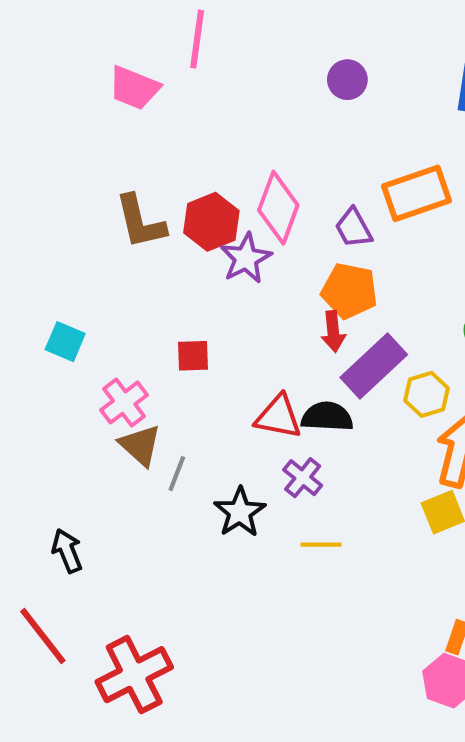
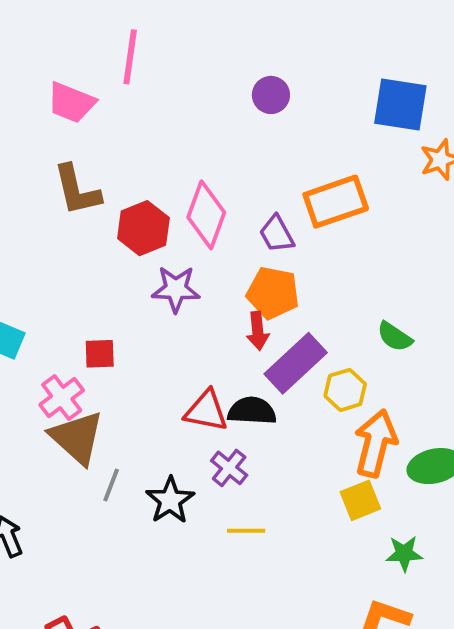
brown L-shape: (140, 222) -> (77, 190), moved
purple star: (246, 258) -> (176, 289), moved, turned 30
red square: (193, 356) -> (100, 354), moved
brown triangle: (140, 445) -> (77, 437), size x1.4
gray line: (177, 474) -> (111, 485), moved

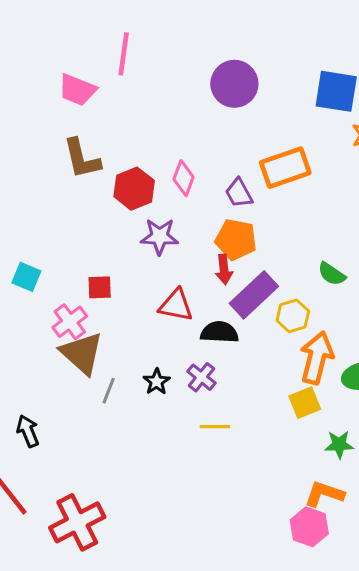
purple circle: (271, 95) -> (234, 84), size x1.6
pink diamond: (206, 215) -> (184, 178), size x0.7
red triangle: (206, 411) -> (176, 305), moved
black star: (170, 500) -> (157, 382), moved, size x0.7

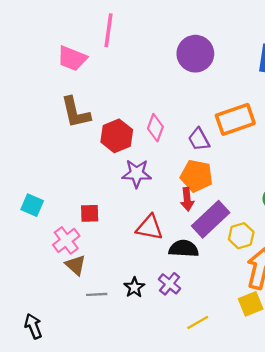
brown triangle: (82, 353) -> (76, 265), size x0.6
gray line: (109, 391) -> (97, 294), turned 66
yellow line: (215, 427) -> (198, 323), moved, turned -30

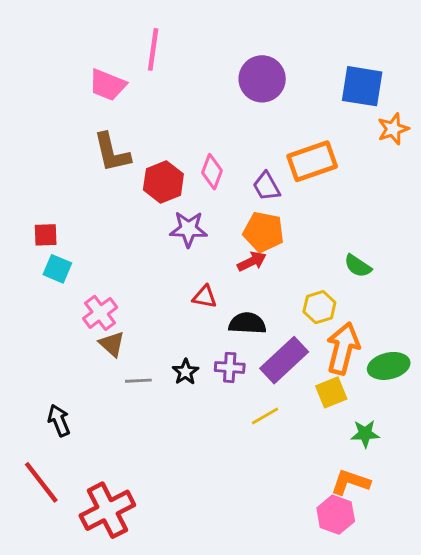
red arrow: (187, 199) -> (252, 261), turned -110
red square: (90, 213) -> (46, 235), moved
purple rectangle: (211, 219) -> (284, 360), moved
red triangle: (150, 227) -> (205, 297), size x0.7
purple cross: (170, 284) -> (230, 367), turned -35

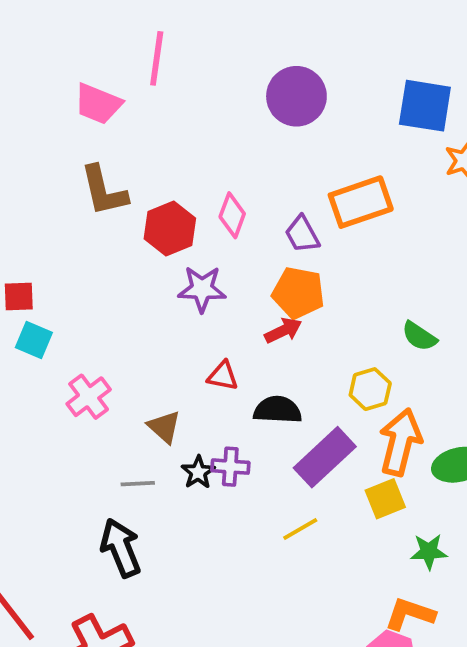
brown triangle: (112, 344) -> (164, 427), moved
purple cross: (230, 367) -> (230, 467), moved
black arrow: (59, 420) -> (121, 548), moved, size x1.4

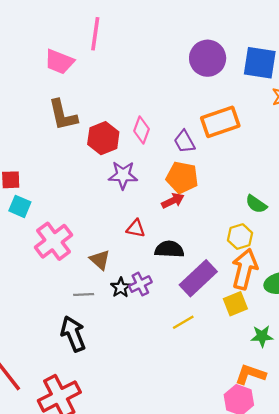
purple circle: (296, 96) -> (208, 58), moved
yellow hexagon: (370, 389) -> (240, 237), moved
pink cross: (89, 397) -> (54, 241), size x1.4
purple cross: (230, 467) -> (140, 284), turned -30

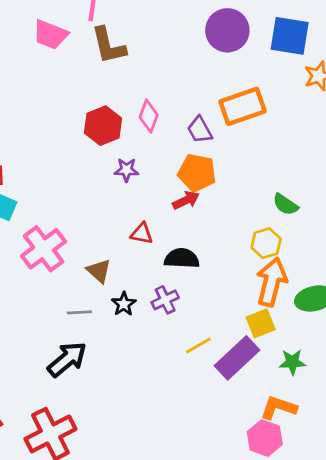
brown L-shape: (63, 115) -> (109, 46), moved
purple star: (123, 175) -> (126, 170), size x0.7
purple rectangle: (198, 278) -> (237, 358), moved
purple cross: (140, 284) -> (165, 300), moved
black arrow: (73, 334) -> (67, 359), turned 72

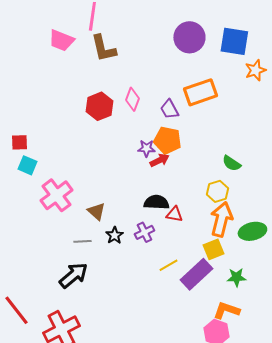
purple star: (126, 170) -> (146, 148), moved
red triangle: (142, 234) -> (174, 214), moved

